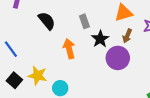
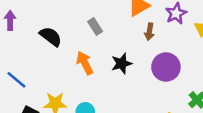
black star: (100, 39) -> (122, 63), moved, turned 30
purple circle: (118, 58) -> (166, 67), moved

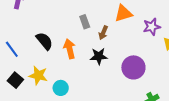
brown arrow: (149, 32) -> (103, 33), moved
black semicircle: (51, 37) -> (44, 41), moved

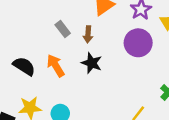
black star: (99, 56) -> (92, 63), turned -30
purple circle: (133, 67) -> (138, 43), moved

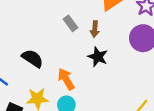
orange arrow: (56, 66) -> (66, 79), moved

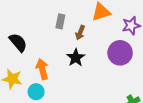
gray rectangle: (70, 23) -> (60, 21), turned 32

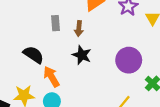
black semicircle: (18, 42) -> (33, 55), moved
purple circle: (120, 53) -> (129, 60), moved

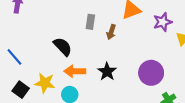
black star: (82, 55) -> (107, 72), moved
orange arrow: (51, 77) -> (75, 71), turned -72

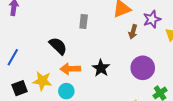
brown arrow: (111, 32) -> (133, 32), moved
blue line: (14, 57) -> (13, 57), turned 72
black square: (21, 90) -> (20, 88), turned 35

